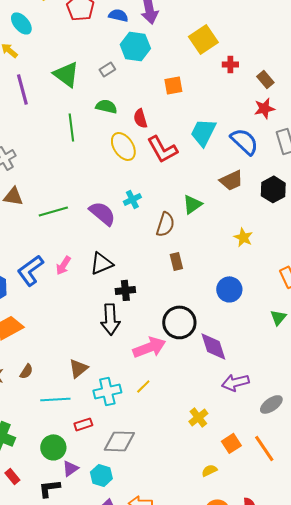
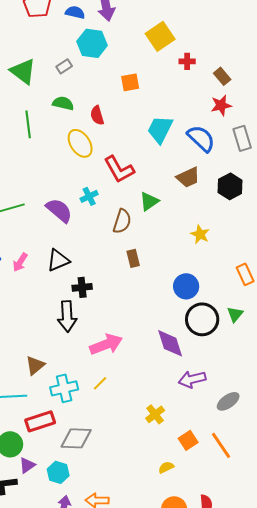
red L-shape: (162, 149) -> (119, 169), moved
black circle: (179, 322) -> (202, 319), moved
red rectangle: (83, 424) -> (40, 421), size x1.6

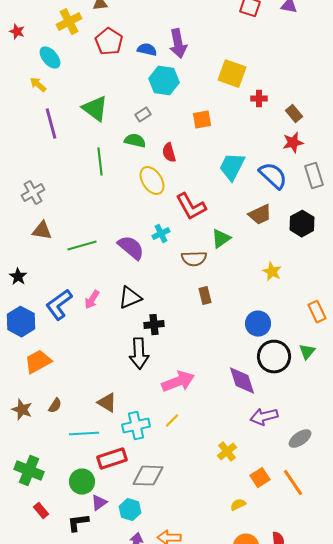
yellow square: (160, 36) -> (232, 74), turned -36
gray rectangle: (64, 66) -> (143, 115), moved
brown semicircle: (122, 221) -> (194, 259), turned 70
brown triangle: (35, 365) -> (107, 403), turned -50

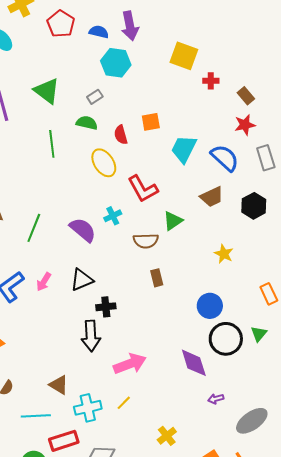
orange square: (202, 120) -> (151, 122), moved
green line: (82, 246) -> (34, 228), turned -52
purple arrow: (264, 417) -> (216, 399), size x0.6
gray ellipse: (300, 439) -> (252, 421), size x1.4
yellow cross: (227, 452) -> (167, 436), moved

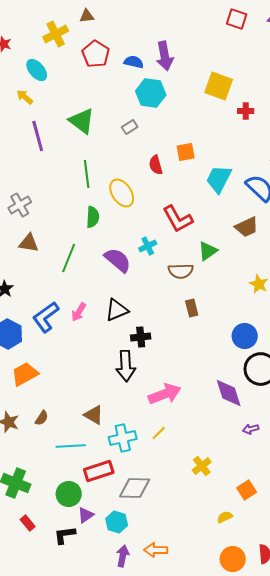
green semicircle: (87, 123) -> (93, 217), moved, turned 80
yellow ellipse: (104, 163) -> (122, 193), moved

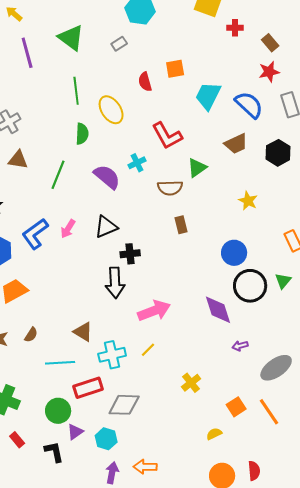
black L-shape: (65, 535) -> (54, 452), turned 85

